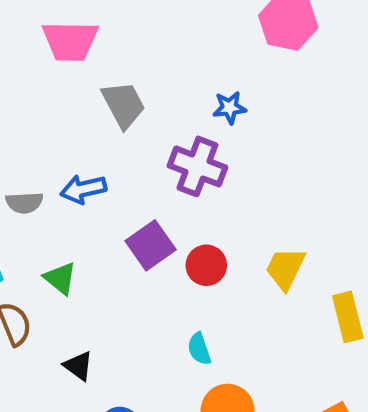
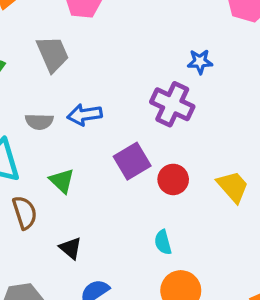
gray trapezoid: (124, 105) -> (53, 54), moved
yellow trapezoid: (285, 269) -> (233, 187), turned 108

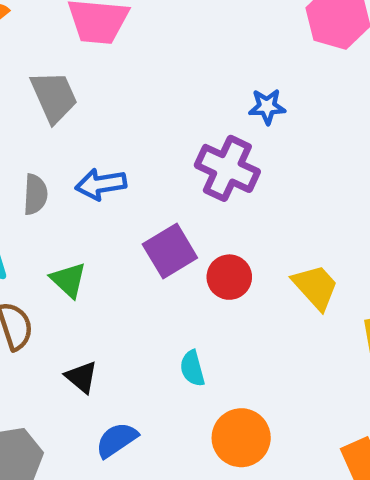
gray semicircle: (39, 122) -> (35, 194), turned -88
cyan semicircle: (163, 242) -> (192, 368), moved

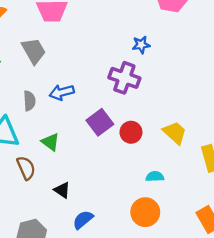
cyan semicircle: (192, 368) -> (155, 177), moved, turned 108

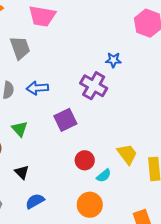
red circle: (131, 132) -> (85, 160), moved
yellow trapezoid: (175, 133) -> (127, 154), moved
cyan semicircle: (155, 177) -> (104, 176), turned 133

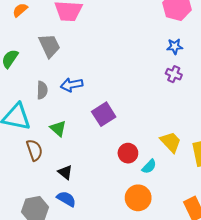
blue star: (113, 60) -> (175, 46), moved
purple cross: (94, 86) -> (174, 74), moved, size x0.6
blue semicircle: (35, 201) -> (66, 199), moved, turned 66

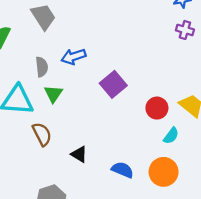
green triangle: (58, 128) -> (53, 94), moved, turned 30
red circle: (128, 153) -> (157, 108), moved
blue semicircle: (66, 199) -> (123, 170), moved

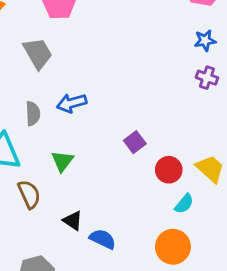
purple square: (113, 84) -> (135, 142), moved, size x0.7
green triangle: (53, 94) -> (62, 161), moved
blue semicircle: (123, 170) -> (103, 239), moved

